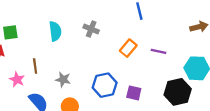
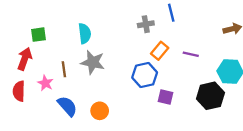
gray cross: (91, 29) -> (146, 24), moved, turned -32
gray star: (63, 80) -> (93, 62), moved, size x1.5
blue hexagon: (105, 85) -> (145, 75), moved

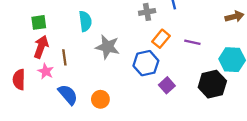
red arrow: (25, 59) -> (41, 47), moved
gray star: (93, 62) -> (107, 47), moved
purple square: (165, 97) -> (167, 85), turned 35

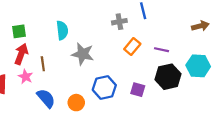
blue hexagon: (146, 63) -> (104, 87), moved
black hexagon: (212, 84) -> (168, 77), moved
purple square: (167, 85) -> (138, 90), turned -32

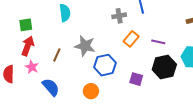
cyan semicircle: (62, 30) -> (65, 13), moved
brown line: (43, 64) -> (57, 55), moved, turned 32
blue hexagon: (104, 87) -> (105, 65), moved
orange circle: (76, 103) -> (91, 91), moved

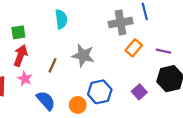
gray cross: (119, 16) -> (121, 23), size x1.5
blue hexagon: (105, 65) -> (100, 92), moved
purple square: (136, 79) -> (139, 92), turned 32
orange circle: (91, 91) -> (78, 105), moved

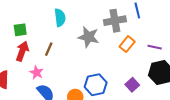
gray star: (83, 56) -> (88, 37), moved
brown line: (52, 65) -> (49, 49), moved
pink star: (25, 79) -> (37, 73), moved

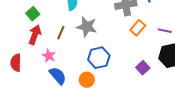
green square: (20, 30) -> (33, 14), turned -32
gray star: (88, 37) -> (87, 27), moved
blue hexagon: (96, 85) -> (99, 58), moved

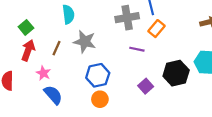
orange rectangle: (138, 28) -> (156, 29), moved
purple line: (165, 31) -> (137, 49), moved
orange circle: (87, 80) -> (100, 99), moved

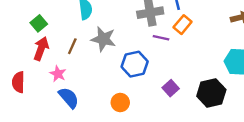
purple line: (137, 49) -> (161, 38), moved
black hexagon: (176, 73) -> (211, 93), moved
blue hexagon: (98, 75) -> (135, 64), moved

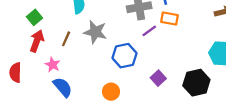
orange rectangle: (183, 25) -> (169, 19), turned 60
purple line: (161, 38) -> (149, 31), turned -48

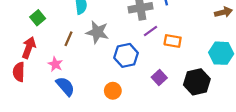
orange rectangle: (169, 19) -> (173, 41), moved
red arrow: (37, 41) -> (29, 48), moved

